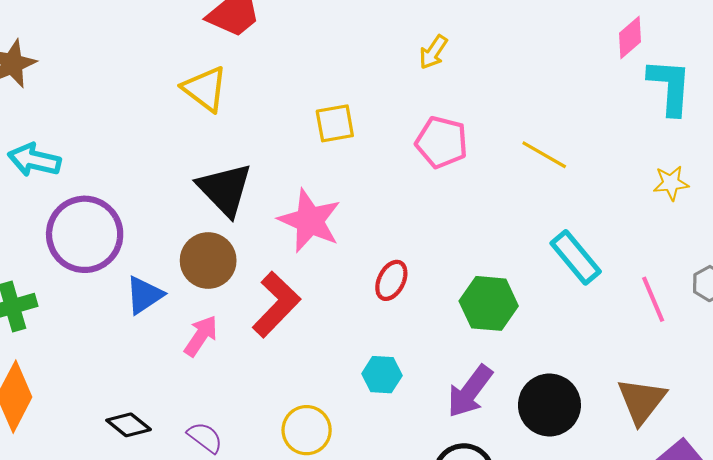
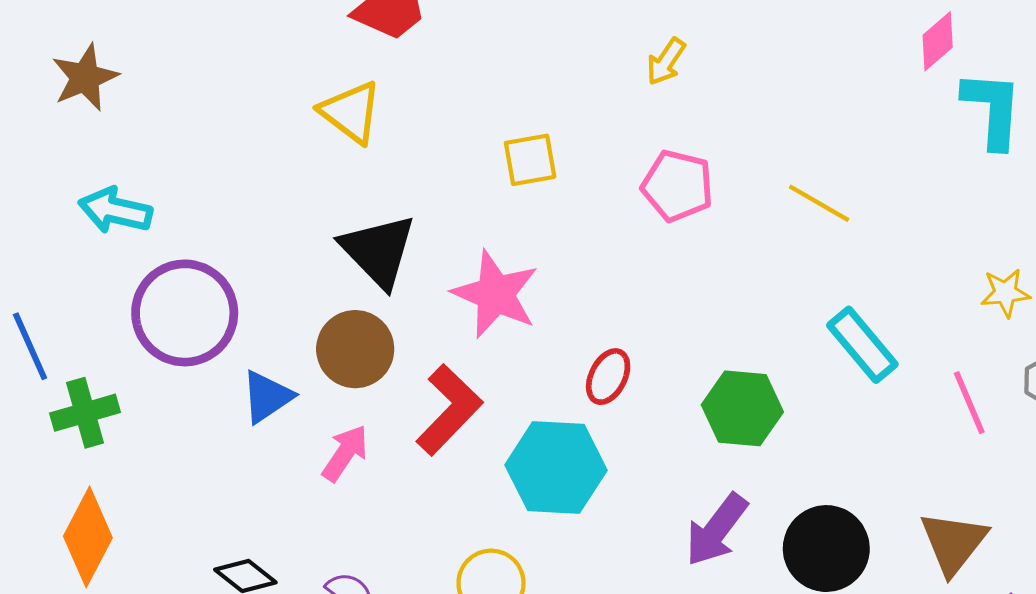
yellow star: (671, 183) -> (1005, 293), moved
cyan hexagon: (382, 375) -> (556, 468), moved, size x1.8

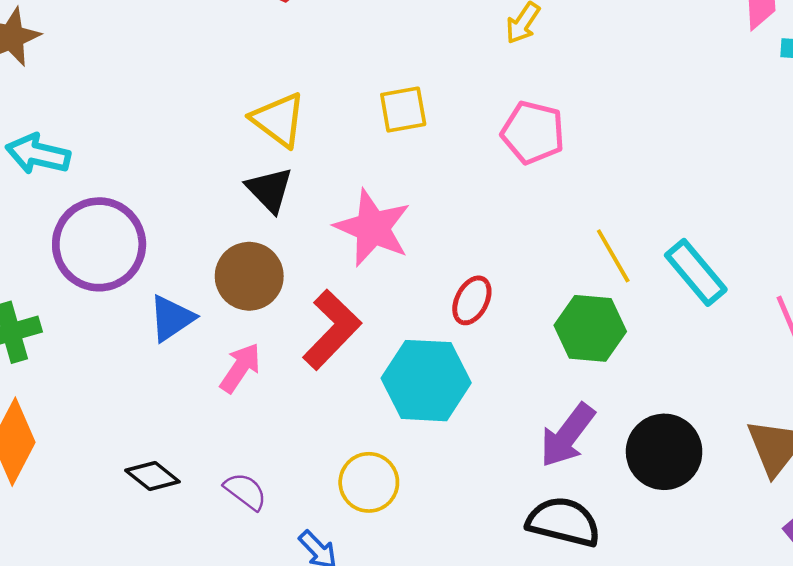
yellow triangle: (351, 112) -> (278, 120), moved
yellow line: (819, 203) -> (613, 256), moved, turned 30
black triangle: (378, 251) -> (270, 190), size x0.7

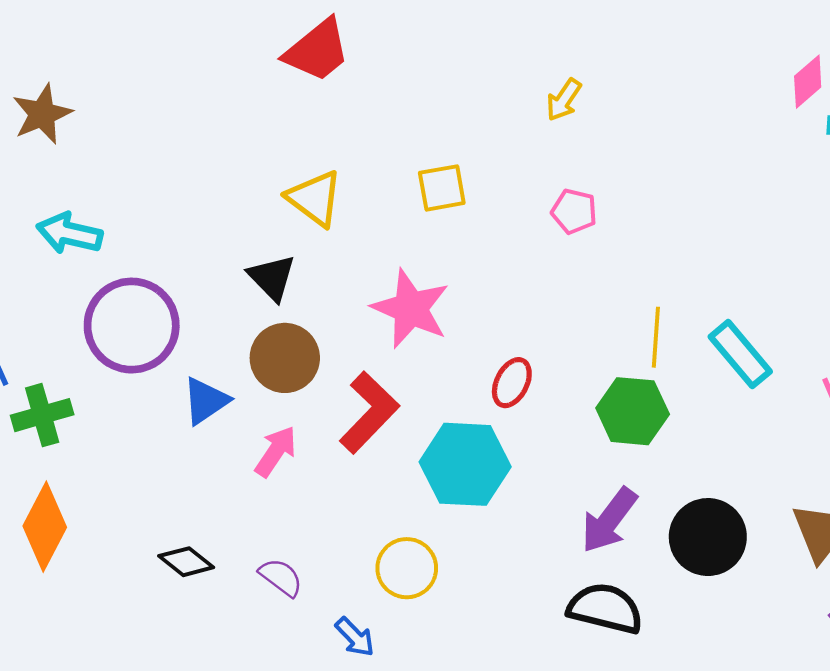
pink pentagon: (533, 132) -> (574, 211), size x0.7
black triangle: (270, 190) -> (272, 278), moved
yellow line: (613, 256) -> (656, 337), turned 34

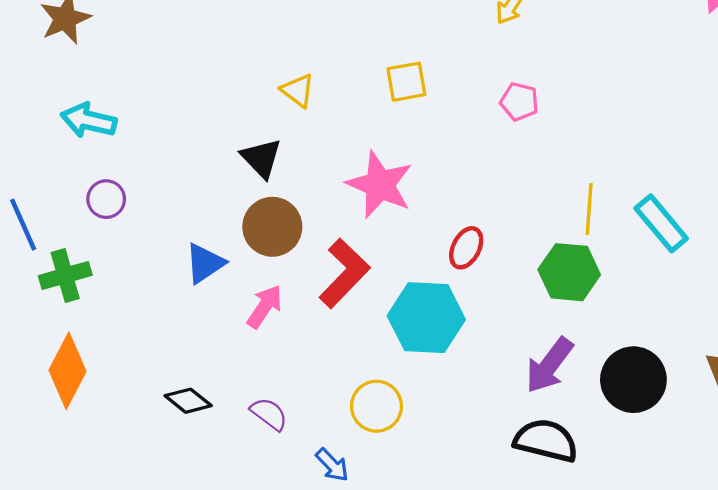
yellow triangle: (315, 198) -> (298, 91), size x0.7
purple circle: (132, 326) -> (106, 199), moved, size x0.5

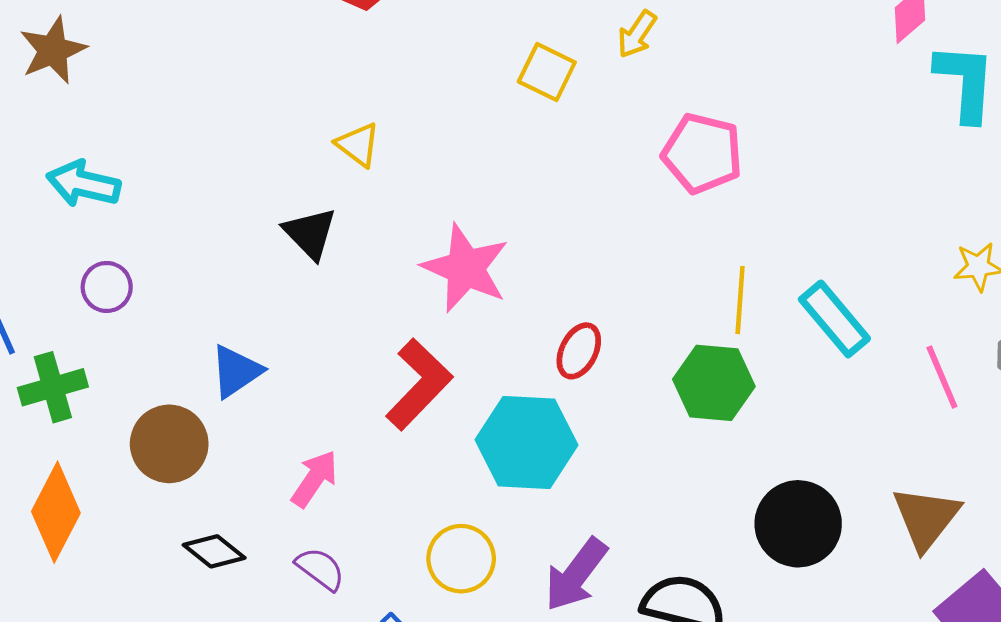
yellow square: (406, 82) -> (547, 72), moved, turned 36
pink pentagon: (519, 102) -> (702, 153), moved, size x1.6
brown circle: (272, 227) -> (169, 444), moved
pink arrow: (265, 307) -> (314, 479), moved
purple arrow: (549, 365) -> (576, 575), moved

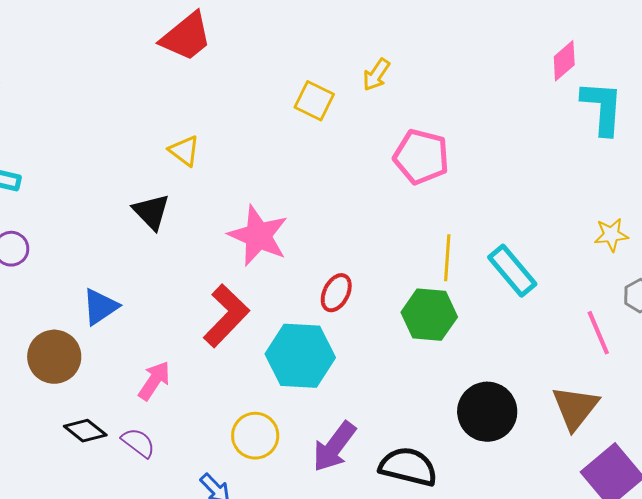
pink line: (942, 377) -> (598, 333), moved
purple semicircle: (320, 569) -> (138, 443), moved

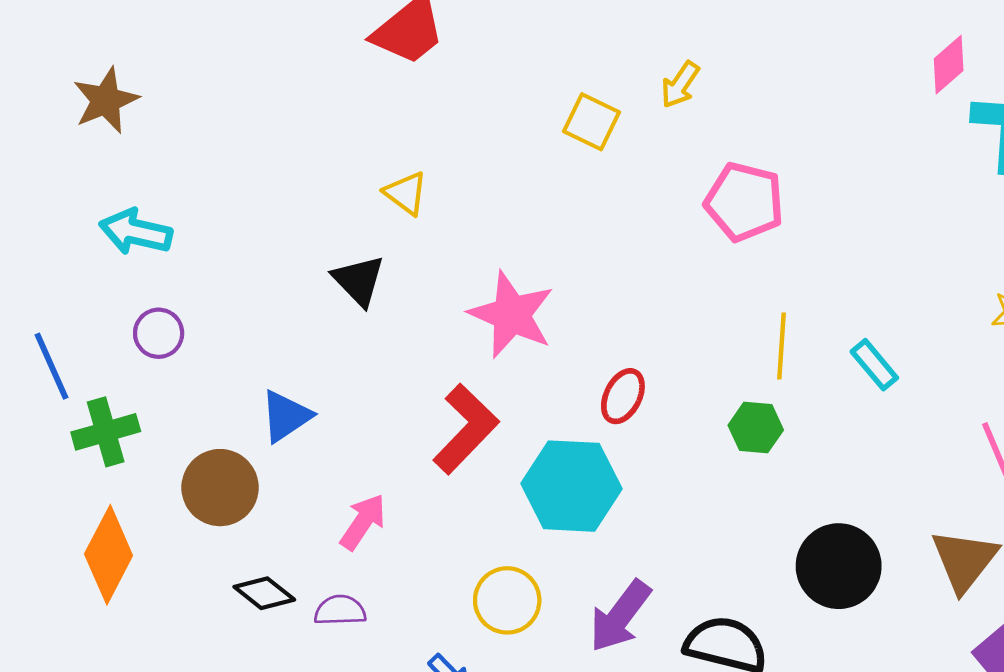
cyan rectangle: (512, 271) -> (874, 365), size x0.7
green hexagon: (429, 315) -> (756, 428), size x0.7
purple semicircle: (138, 443) -> (340, 610), turned -39

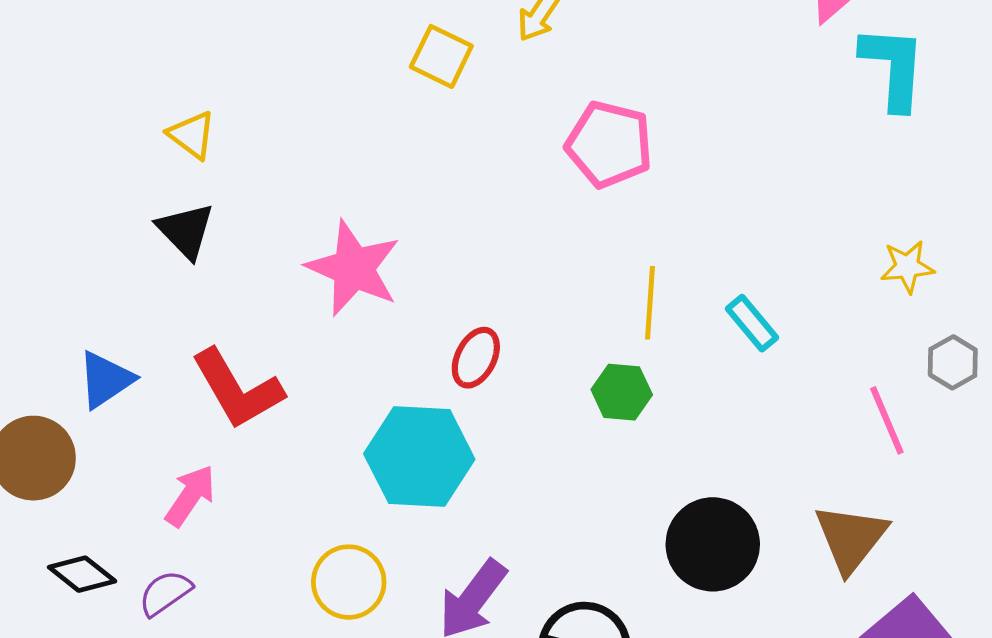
yellow triangle: (406, 193) -> (192, 135), moved
red L-shape: (466, 429) -> (237, 389), moved, turned 106
purple semicircle: (340, 610) -> (165, 593), turned -33

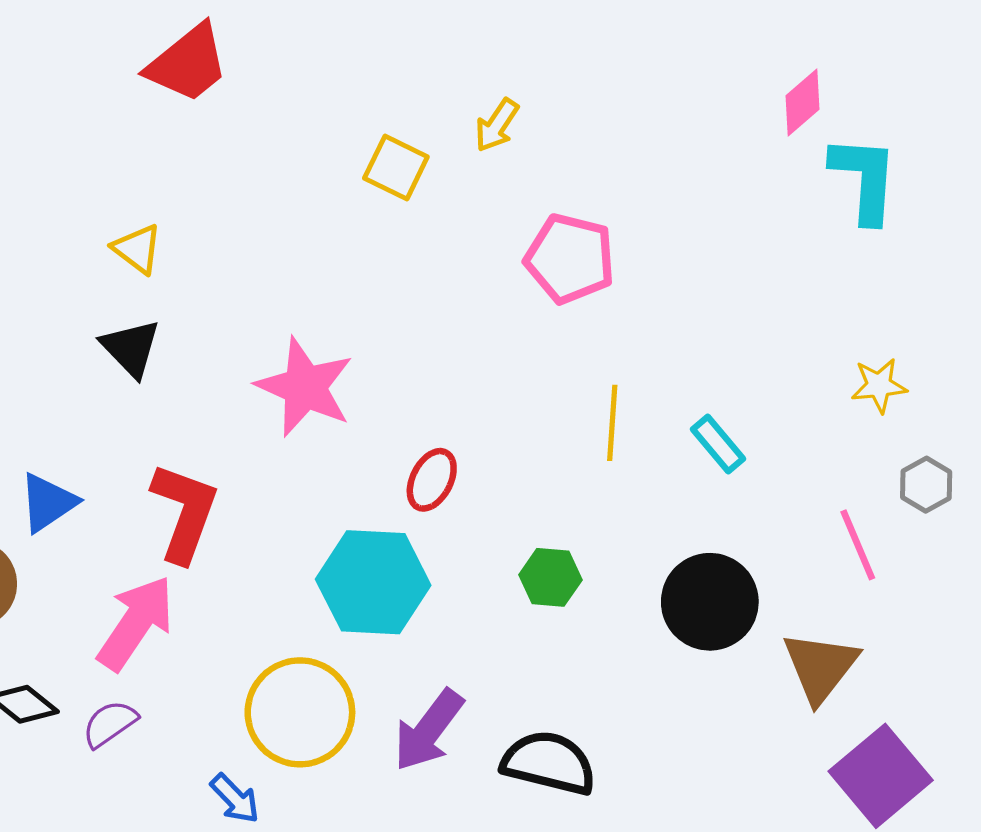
red L-shape: (237, 389) -> (184, 512), turned -130
green hexagon: (622, 392) -> (550, 577), moved
pink arrow: (190, 496) -> (136, 623), size x1.5
black circle: (713, 544) -> (710, 602), moved
yellow circle: (349, 582) -> (300, 712), size x1.4

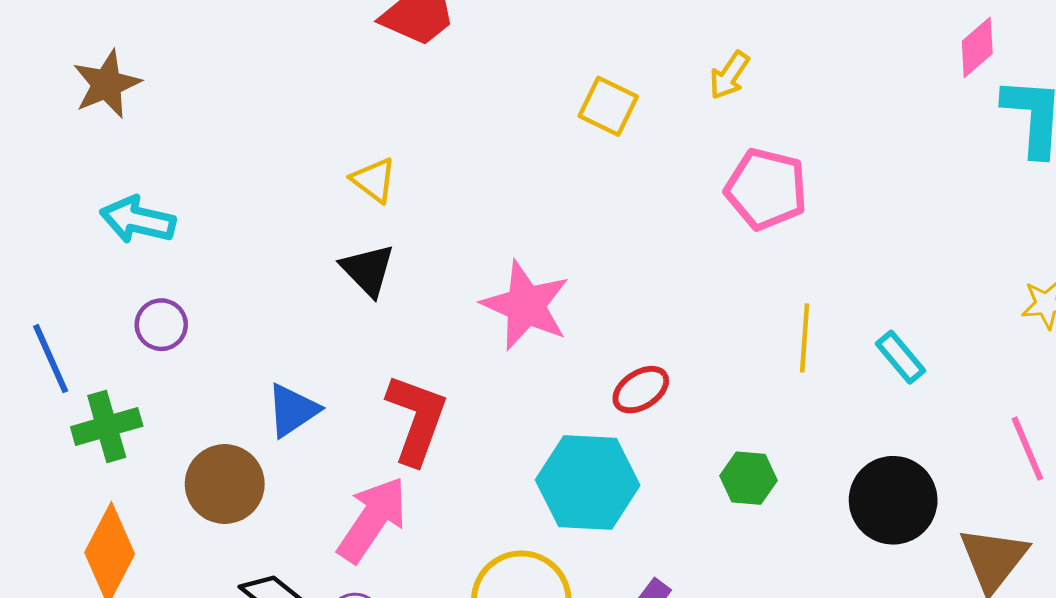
yellow arrow: (497, 125) -> (729, 75), moved
red ellipse: (432, 480) -> (641, 390), turned 30

